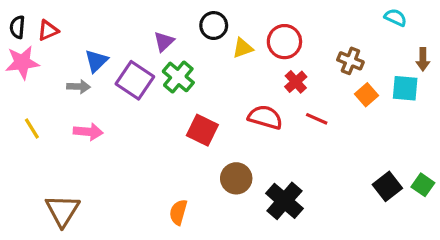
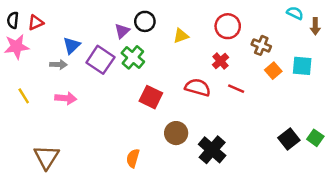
black circle: (214, 26) -> (145, 21), moved
red circle: (284, 42) -> (228, 26), moved
brown arrow: (423, 59) -> (315, 26), moved

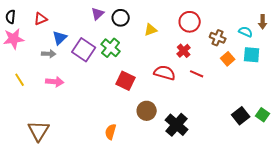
cyan semicircle: (295, 13) -> (246, 32), moved
red triangle: (36, 23) -> (41, 19), moved
purple triangle: (122, 31) -> (98, 14), moved

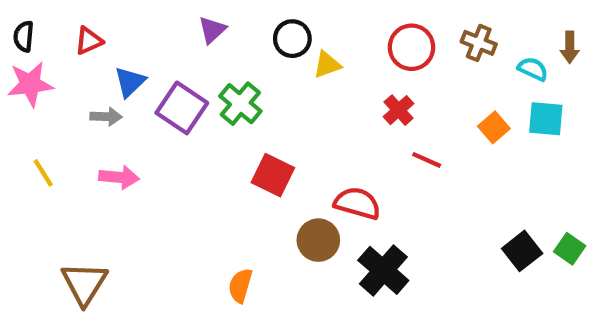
black circle: (121, 18) -> (292, 39), moved
brown cross: (218, 38) -> (479, 43), moved
red semicircle: (165, 73) -> (357, 203), moved

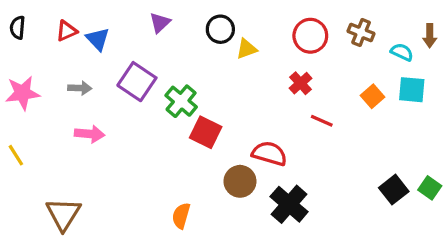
blue triangle: (130, 82) -> (98, 39), moved, turned -30
pink star: (30, 84) -> (22, 93), moved
green cross: (240, 104) -> (181, 101), moved
yellow line: (43, 173) -> (16, 155), moved

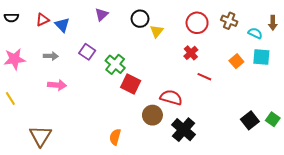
black semicircle: (18, 28) -> (11, 18), turned -96
yellow triangle: (247, 49) -> (157, 31), turned -32
purple square: (137, 82) -> (87, 52), size x0.7

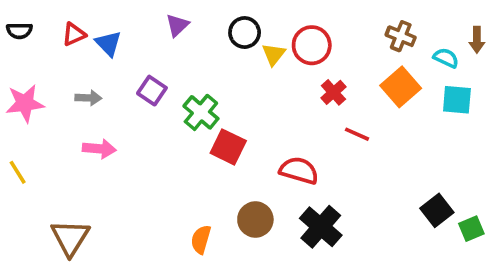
red circle: (197, 23) -> (312, 45), moved
orange square: (236, 61) -> (401, 87), moved, size x1.5
brown circle: (152, 115) -> (255, 219), moved
green square: (273, 119) -> (471, 229), moved, turned 32

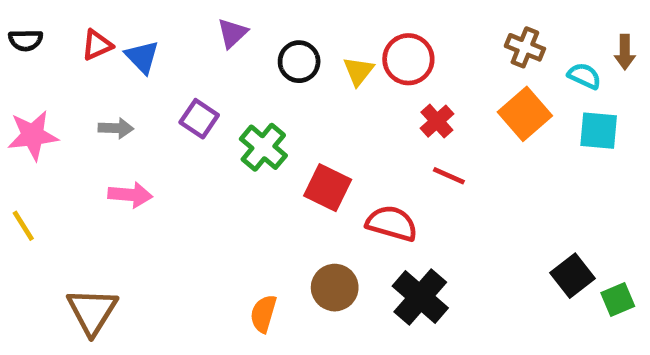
black circle: (245, 33) -> (299, 62), moved
red line: (357, 134) -> (449, 176), moved
red square: (228, 147) -> (328, 188), moved

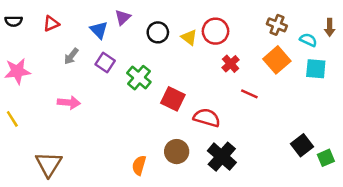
blue triangle: (142, 57) -> (99, 30), moved
yellow triangle: (358, 71) -> (189, 37), turned -30
gray arrow: (116, 128) -> (71, 56), moved, turned 126
red line: (449, 176) -> (249, 94), moved

